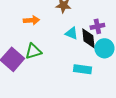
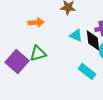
cyan rectangle: (82, 69) -> (87, 71), turned 30

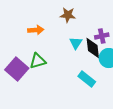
cyan triangle: (76, 35) -> (76, 43), turned 40

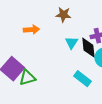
green triangle: (38, 61) -> (27, 78), moved

